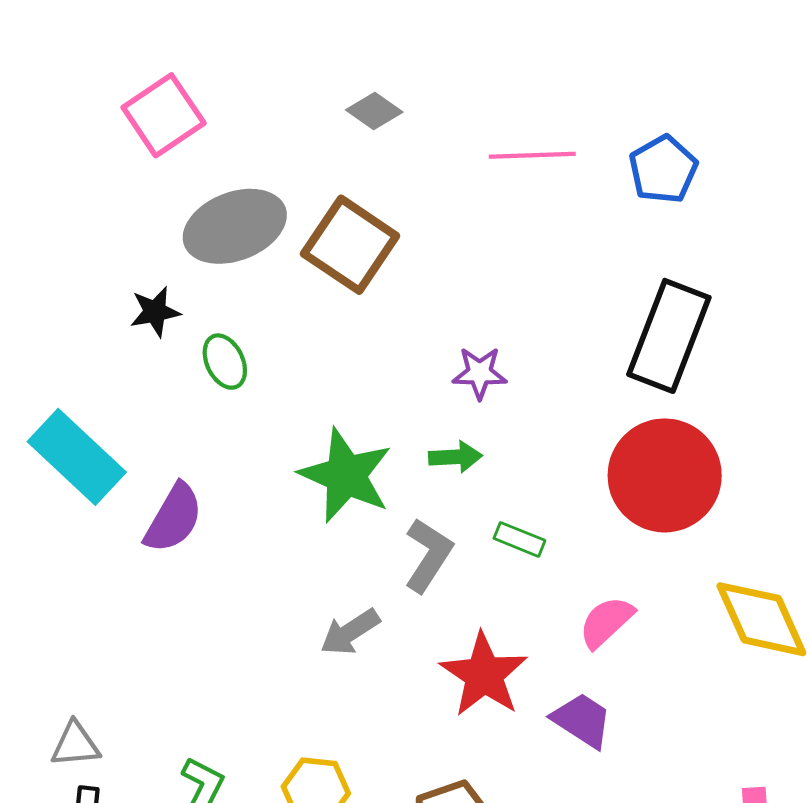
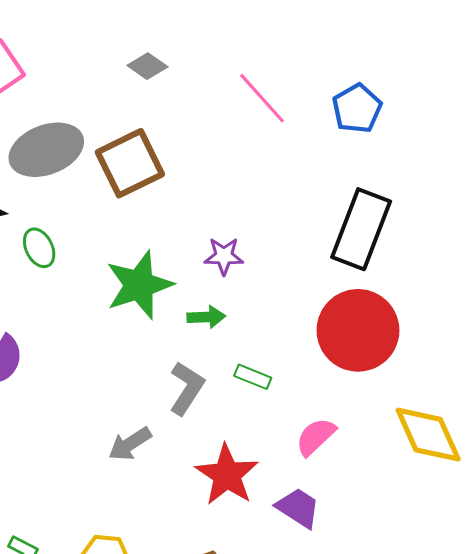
pink line: (532, 155) -> (262, 98), turned 50
brown square: (350, 245) -> (130, 163), turned 30
green star: (346, 475) -> (139, 285), moved, turned 30

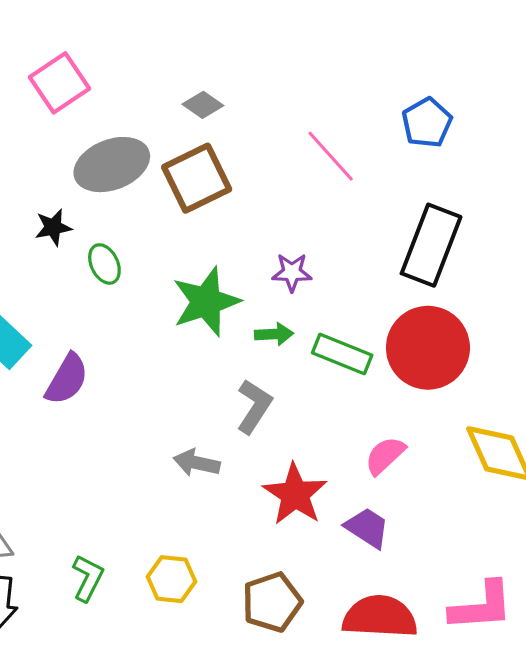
gray diamond: (147, 66) -> (203, 105), moved
pink line: (262, 98) -> (331, 156), moved
green rectangle: (253, 377) -> (342, 354), moved, size x1.6
gray arrow: (130, 444) -> (197, 463), turned 45

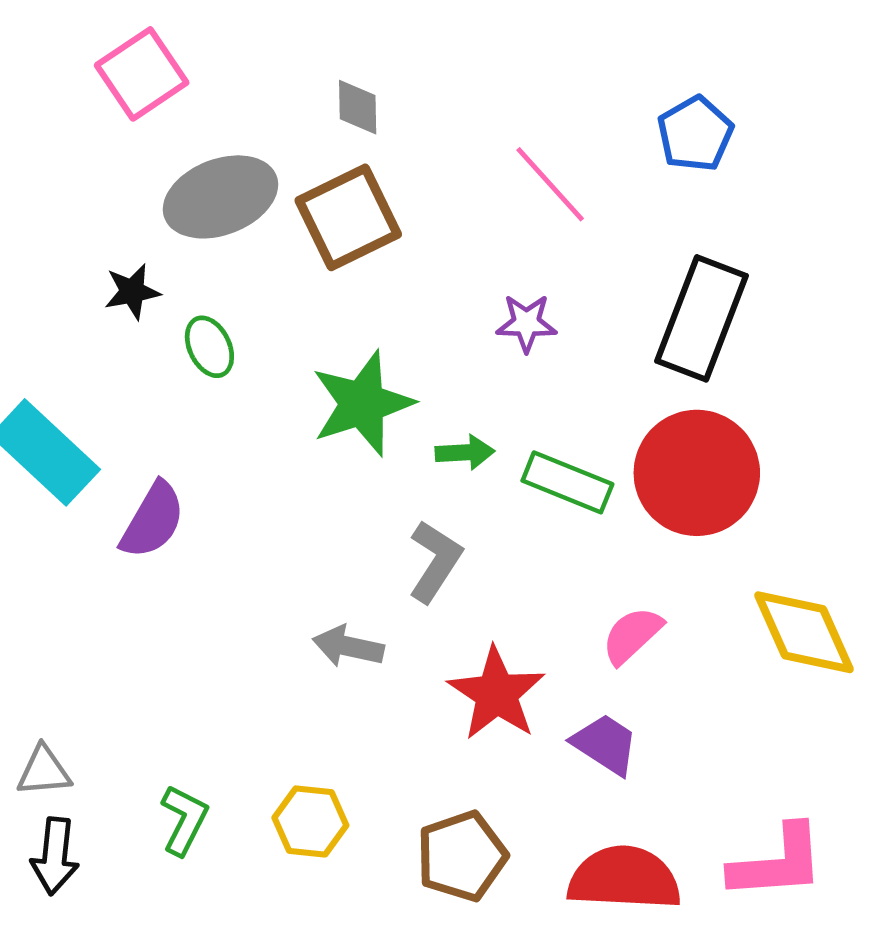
gray diamond: (203, 105) -> (358, 107), turned 54
purple star: (292, 272) -> (526, 323), moved

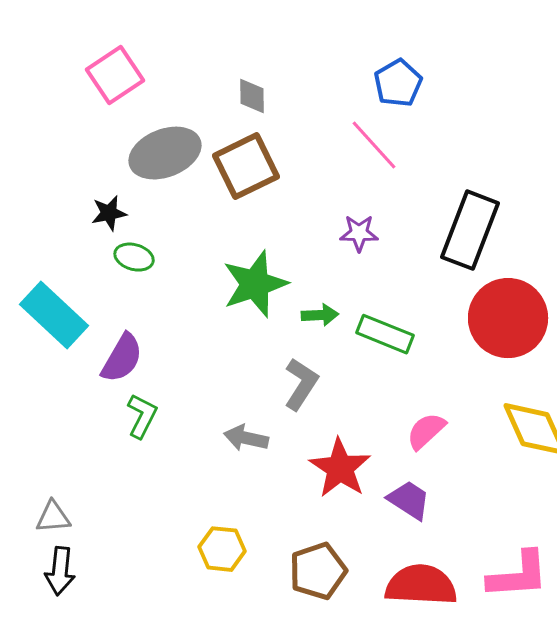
blue pentagon: (695, 134) -> (398, 83), moved
green ellipse: (209, 347) -> (134, 257), moved, turned -48
red circle: (697, 473) -> (508, 318), moved
green L-shape: (184, 820) -> (142, 416), moved

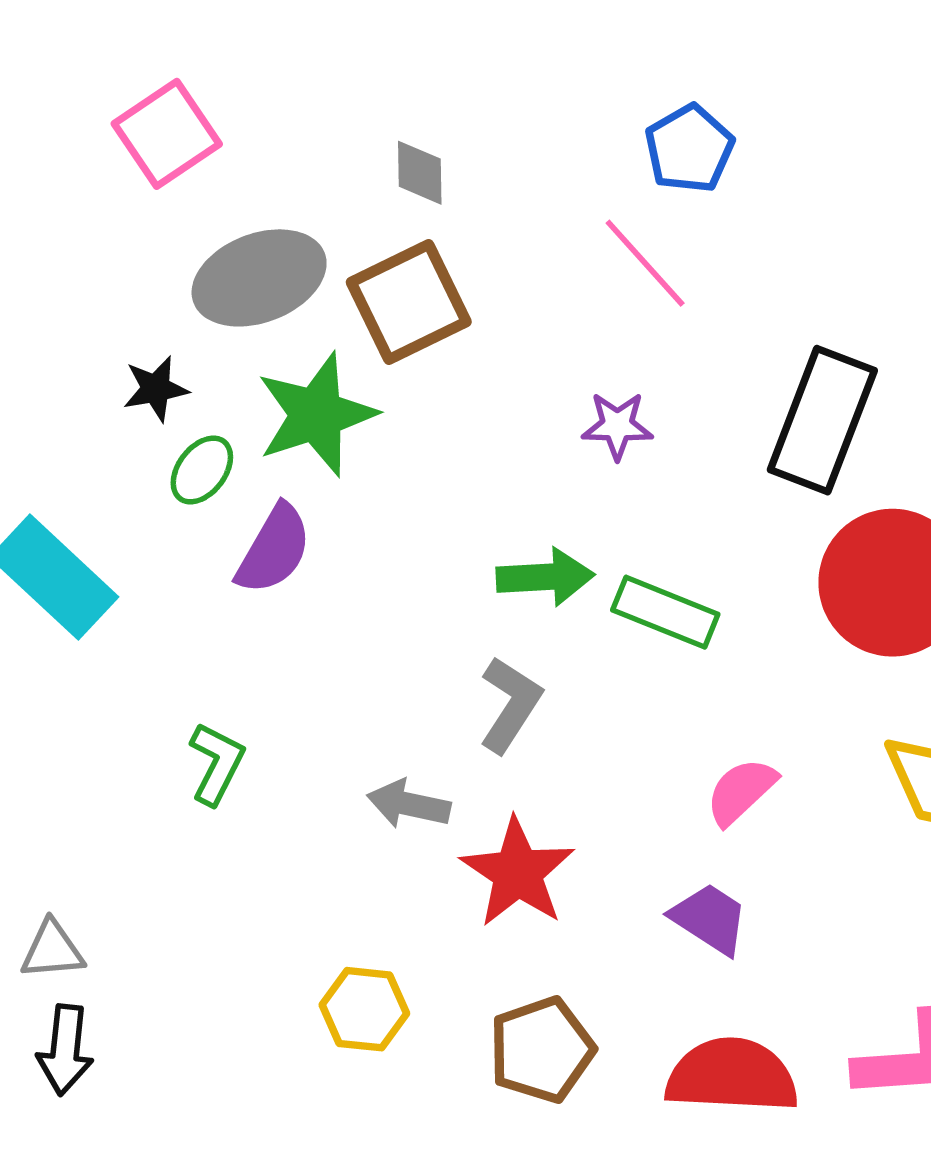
green ellipse: (134, 257) -> (202, 470), turned -69
green star: (255, 284) -> (316, 415), moved
green arrow: (320, 315) -> (545, 577), size x1.4
purple semicircle: (122, 358) -> (274, 549), moved
red star: (340, 468) -> (518, 873), moved

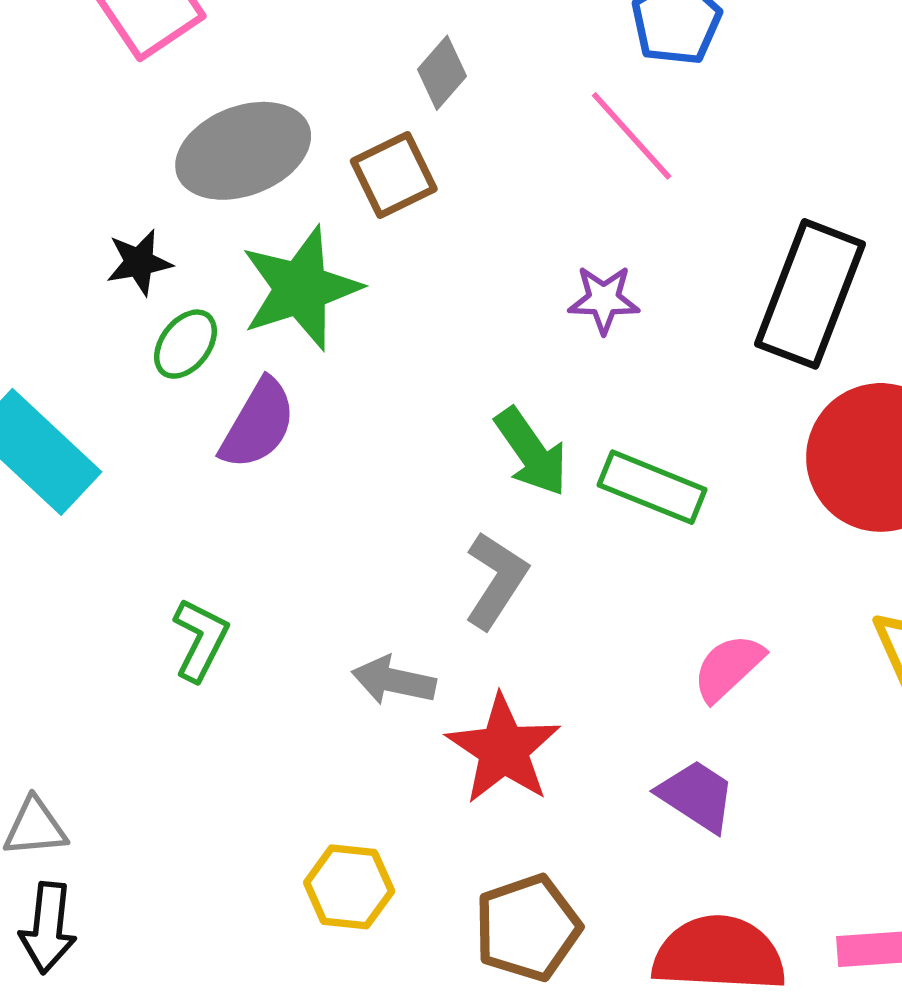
gray diamond: (420, 173) -> (442, 73), moved, turned 42
brown square: (409, 302) -> (394, 175), size x0.7
green arrow: (545, 577) -> (531, 452), turned 58

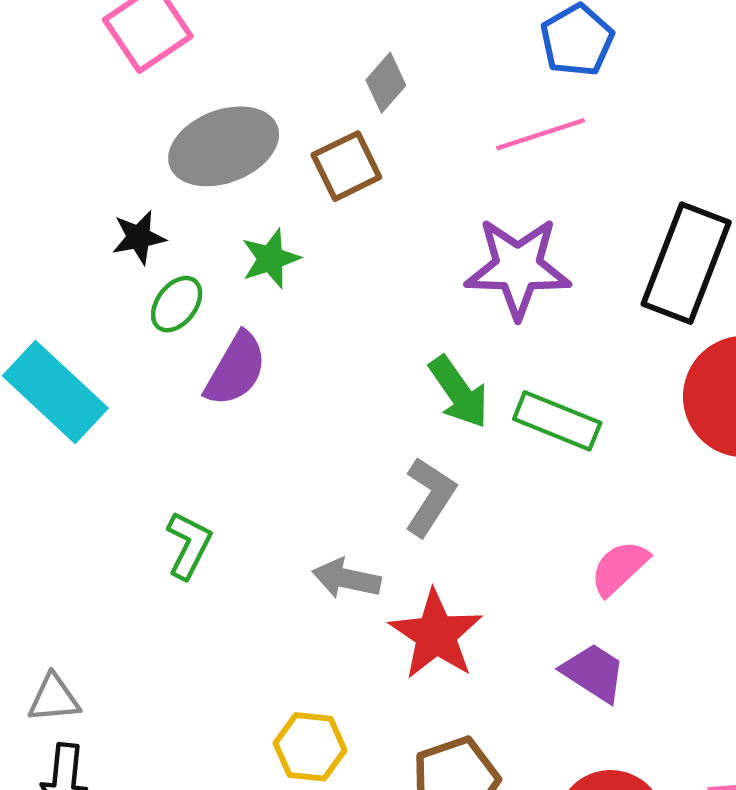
pink line: (632, 136) -> (541, 134), turned -66
green star: (301, 288) -> (271, 259), size x0.6
purple star: (604, 299) -> (518, 268), size x1.8

